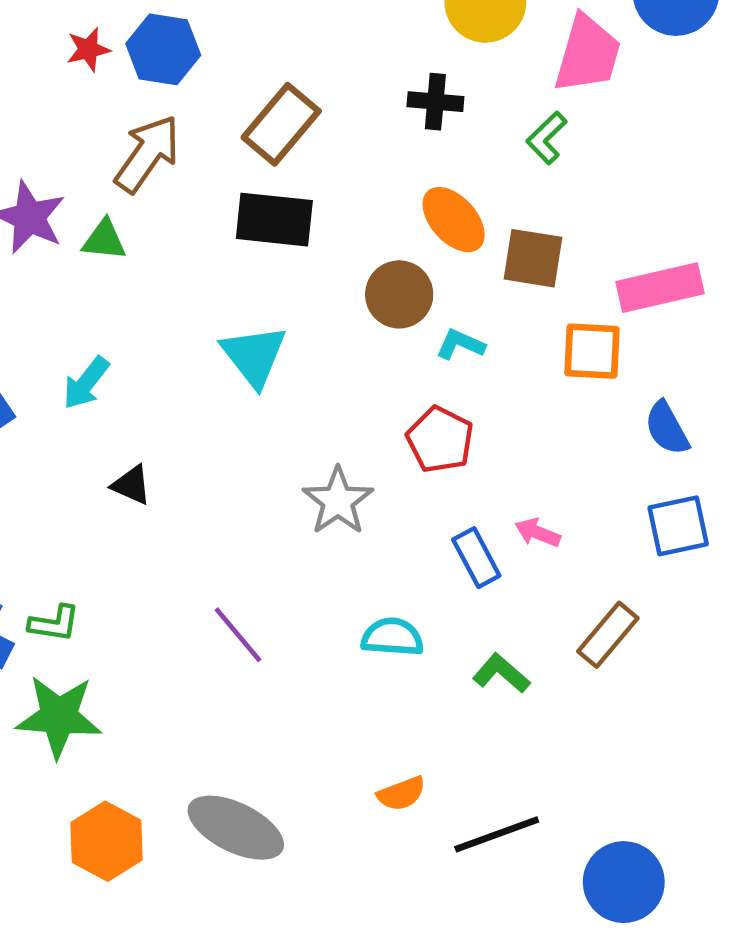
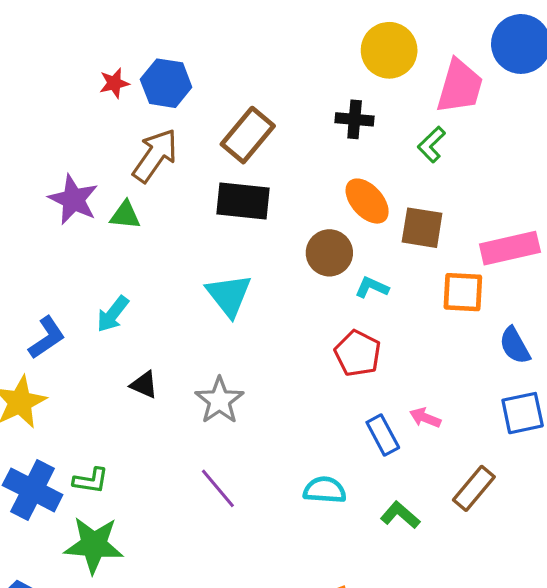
gray star: (338, 501) -> (219, 400), moved

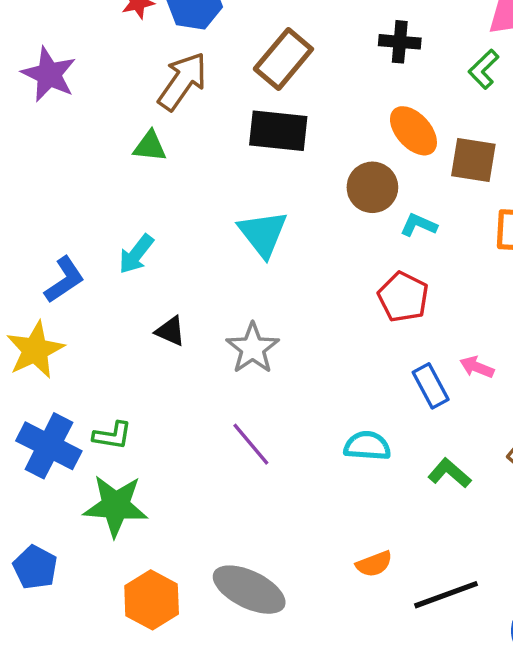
purple star: (73, 199) -> (49, 74), moved

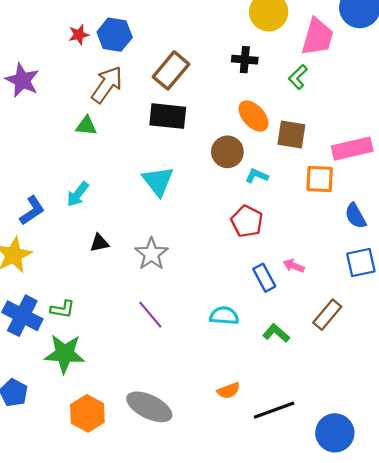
black triangle: (170, 331) -> (99, 243), turned -36

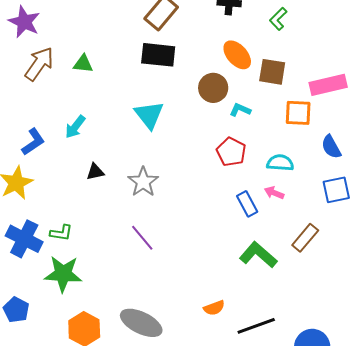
brown arrow: (107, 85) -> (39, 64), moved
cyan semicircle: (224, 316) -> (280, 163), moved
green L-shape: (276, 333) -> (258, 255), size x1.5

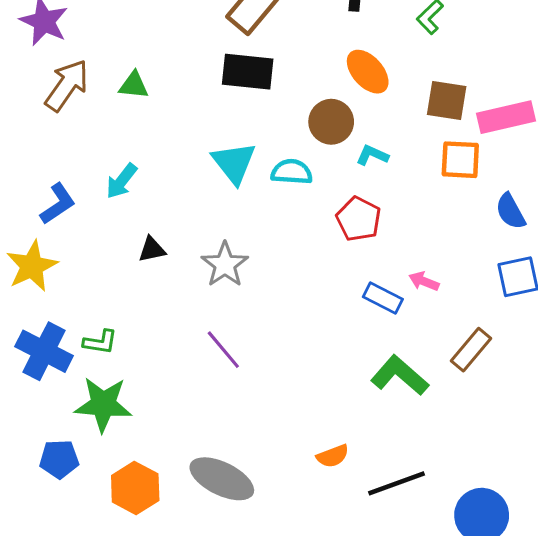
brown square: (272, 72) -> (447, 100), moved
cyan semicircle: (280, 163) -> (292, 172), moved
blue rectangle: (247, 204) -> (383, 298), turned -35
blue pentagon: (16, 310) -> (59, 459), moved, turned -30

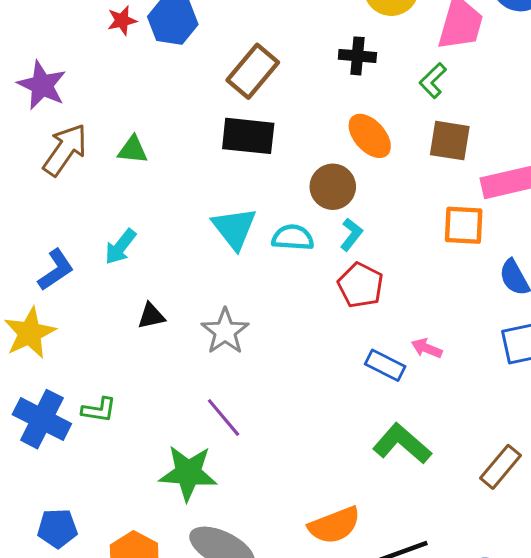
brown square: (447, 100) -> (450, 141), moved
cyan L-shape: (372, 155) -> (351, 234), moved, turned 104
brown rectangle: (471, 350) -> (501, 467), moved
green star: (103, 404) -> (188, 473), moved
orange semicircle: (333, 456) -> (334, 525), size x1.6

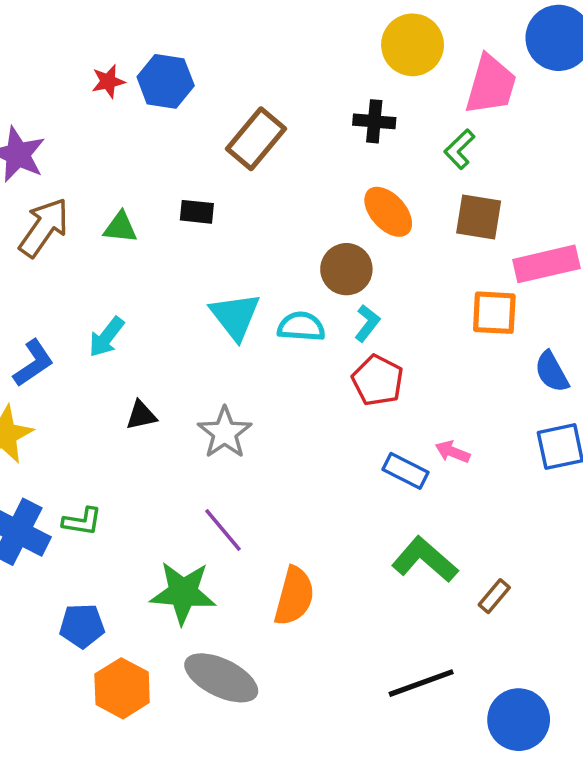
black rectangle: (248, 136) -> (197, 212), moved, size x0.6
brown rectangle: (501, 467) -> (494, 596), moved, size x0.7
orange semicircle: (334, 525) -> (294, 596), moved, turned -54
blue pentagon: (57, 528) -> (82, 626), moved

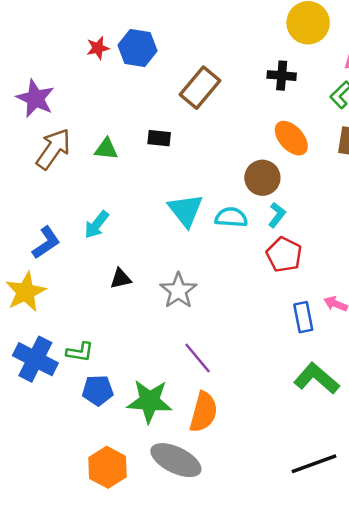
blue rectangle: (406, 471) -> (303, 317), turned 52
purple line: (223, 530) -> (198, 358), moved
orange semicircle: (294, 596) -> (204, 412), moved
blue pentagon: (82, 626) -> (98, 390), moved

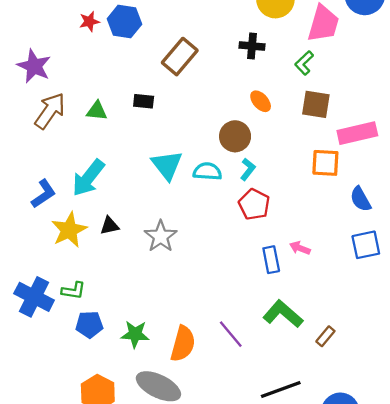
orange ellipse: (291, 138) -> (261, 101), size x0.7
cyan arrow: (97, 225) -> (88, 178), size x1.5
yellow star: (26, 292) -> (69, 230), moved
purple line: (198, 358) -> (231, 334), moved
green star: (149, 401) -> (135, 334), size x0.7

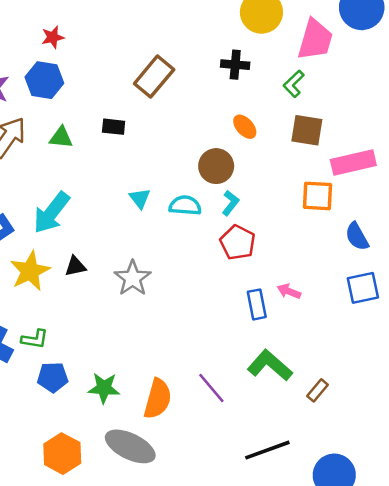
blue hexagon: (124, 21) -> (44, 80), moved
cyan triangle: (167, 165) -> (140, 198), size x0.6

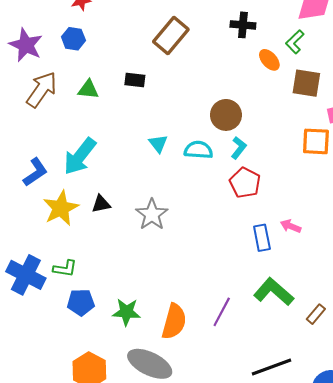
blue hexagon: (44, 80) -> (73, 39), size x0.7
orange ellipse: (245, 127) -> (269, 60), moved
purple line: (211, 388) -> (222, 312), turned 68

